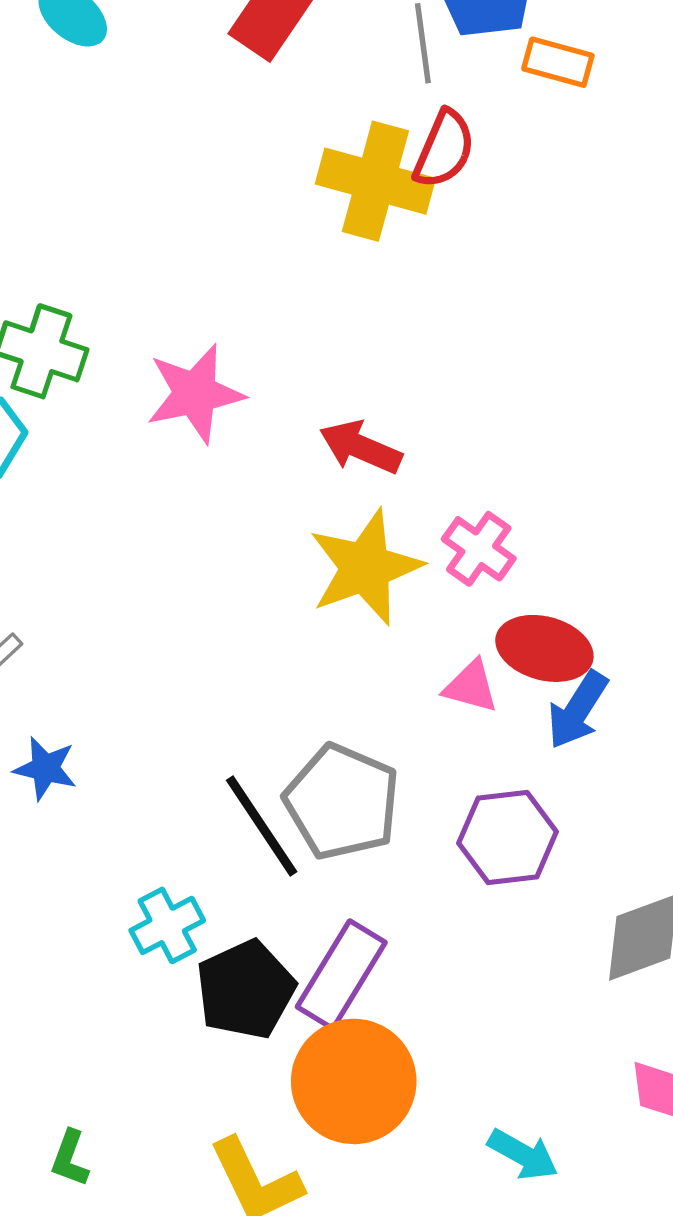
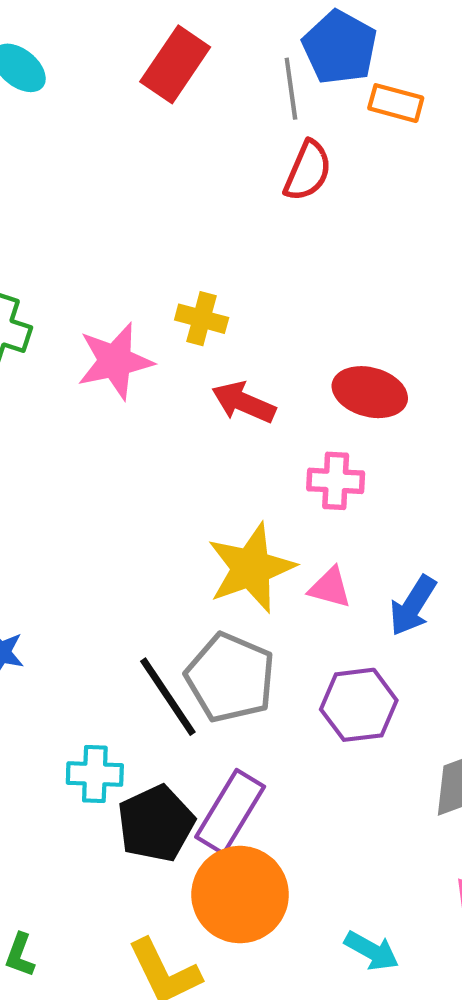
yellow cross: (375, 181) -> (202, 319), moved, size x0.6
pink cross: (479, 549) -> (336, 481), turned -32
yellow star: (365, 567) -> (251, 568), moved
red ellipse: (544, 648) -> (370, 392), moved
cyan cross: (167, 925) -> (95, 774), turned 30

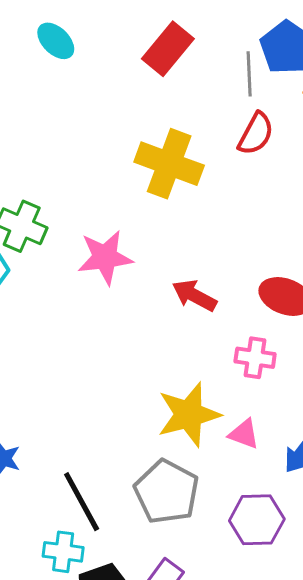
yellow cross: (202, 319) -> (169, 164), moved, size x1.8
black line: (168, 697) -> (82, 502), moved

